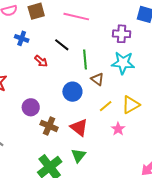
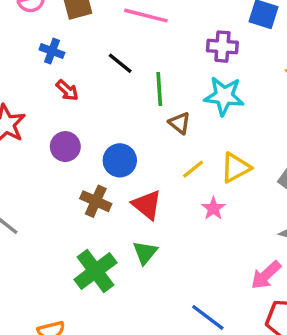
red arrow: (41, 61) -> (67, 90), moved
blue circle: (72, 92) -> (120, 160), moved
purple circle: (31, 107) -> (65, 147), moved

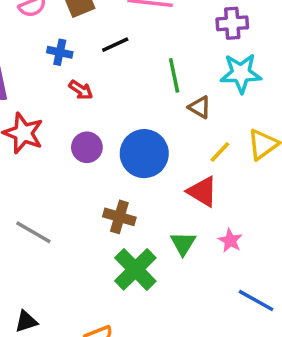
black line: (120, 63) -> (115, 45), moved, turned -56
blue circle: (120, 160) -> (144, 154), size x1.4
brown cross: (96, 201) -> (119, 217), moved
red triangle: (147, 205) -> (202, 191), moved
pink star: (213, 208) -> (230, 241), moved

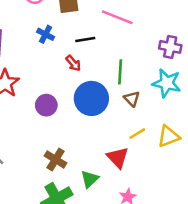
red arrow: (81, 90) -> (73, 63), moved
blue circle: (144, 154) -> (91, 98), moved
green triangle: (183, 244) -> (90, 179), moved

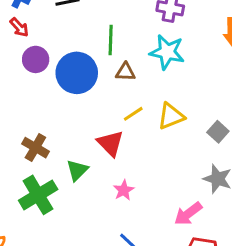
red arrow: (73, 63) -> (19, 27), moved
brown triangle: (132, 99) -> (125, 72), turned -42
purple circle: (46, 105) -> (36, 59), moved

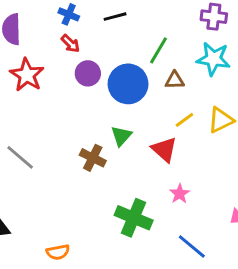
green line: (111, 40) -> (159, 50), turned 32
green triangle: (77, 170) -> (121, 136), moved
green cross: (38, 195) -> (134, 218), moved, turned -33

